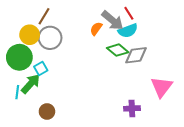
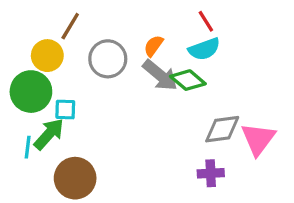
gray arrow: (112, 20) -> (160, 75), moved
gray circle: (50, 38) -> (108, 59), moved
gray diamond: (136, 55) -> (222, 129), moved
cyan square: (41, 69) -> (65, 110), turned 32
brown circle: (47, 111) -> (75, 178), size x1.6

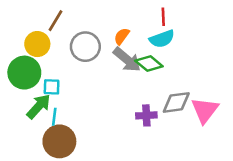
red line: (206, 21) -> (163, 17), turned 30
cyan line: (28, 147) -> (54, 117), moved
purple cross: (211, 173) -> (146, 115), moved

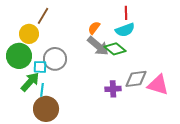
gray circle: (85, 47) -> (55, 59), moved
pink triangle: (205, 110) -> (158, 85), turned -50

